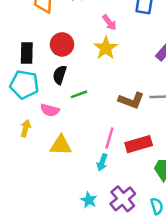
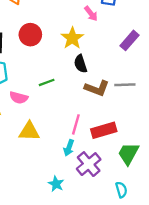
pink arrow: (109, 23) -> (91, 14), moved
black semicircle: (60, 75) -> (80, 64), moved, turned -36
purple cross: (123, 199) -> (89, 164), moved

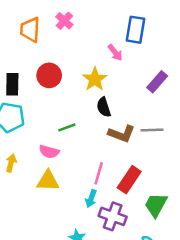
pink semicircle: (19, 98) -> (49, 152), moved
red rectangle: (104, 130) -> (129, 180), turned -40
purple cross: (89, 164) -> (113, 216), turned -30

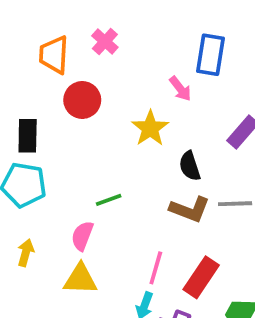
red circle: (49, 75) -> (82, 100), moved
black semicircle: (104, 107) -> (190, 166), moved
pink semicircle: (49, 152) -> (82, 236), turned 96

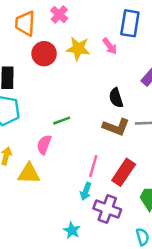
yellow star: (150, 128) -> (78, 49), moved, turned -30
yellow triangle: (80, 279) -> (29, 174), moved

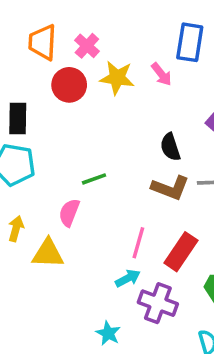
pink cross: (59, 15) -> (87, 46), moved
cyan arrow: (86, 191) -> (128, 278), turned -138

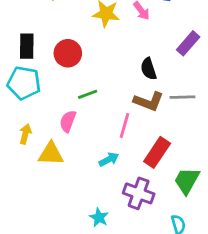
red circle: (69, 85) -> (68, 53), moved
pink line: (138, 243) -> (124, 125), moved
cyan arrow: (128, 278) -> (109, 159), moved

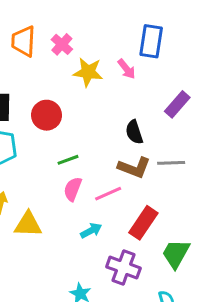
pink semicircle: (68, 121) -> (73, 189), moved
pink line: (124, 125) -> (108, 194), turned 50

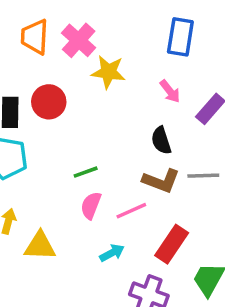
pink cross: (62, 44) -> (79, 40), size x1.4
pink arrow: (127, 69) -> (170, 91), moved
red circle: (46, 115) -> (49, 102), moved

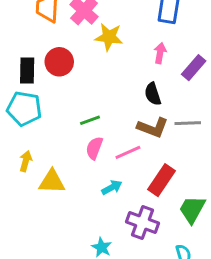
pink arrow: (170, 91) -> (160, 53), turned -132

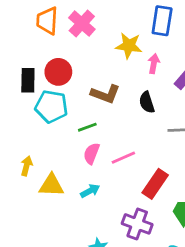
yellow star: (109, 37) -> (129, 46), moved
cyan pentagon: (24, 109) -> (51, 106), moved
brown L-shape: (153, 128) -> (105, 94), moved
cyan arrow: (112, 187) -> (90, 191), moved

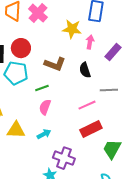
pink line: (123, 158) -> (87, 105), moved
red rectangle: (155, 184) -> (91, 129), turned 30
purple cross: (137, 224) -> (64, 158), moved

